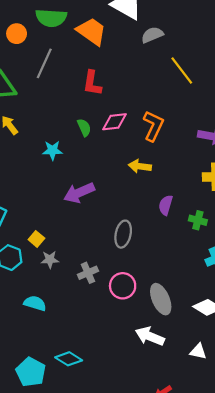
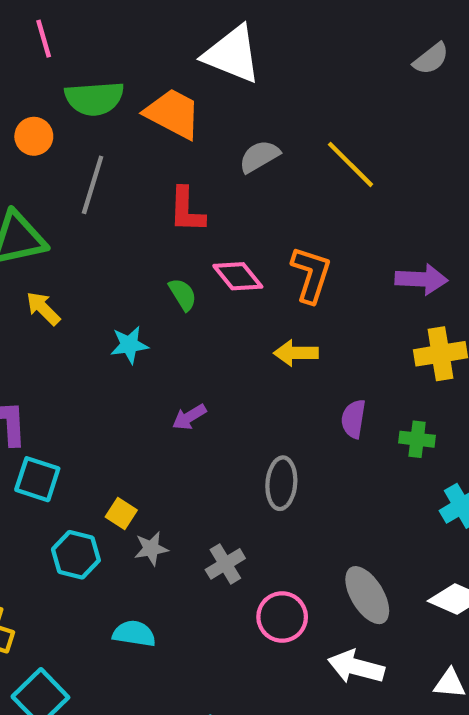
gray semicircle: (152, 35) -> (259, 156), moved
pink diamond: (115, 122) -> (238, 276), turned 65
purple arrow: (79, 193) -> (189, 417), size x0.6
pink circle: (123, 286) -> (282, 617), moved

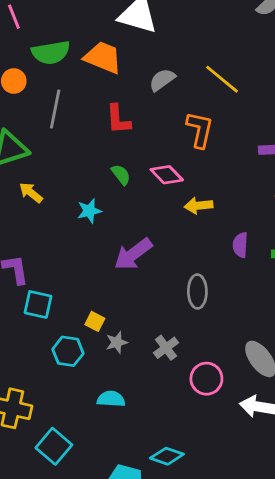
orange L-shape: (311, 274) -> (200, 130), moved
pink diamond: (238, 276) -> (167, 175), moved
purple arrow: (189, 417) -> (133, 254), size x1.8

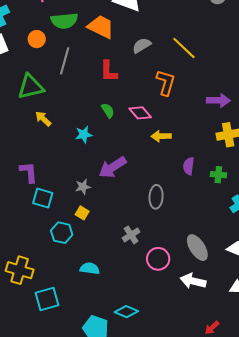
gray star: (117, 342) -> (83, 187), moved
cyan square: (54, 446) -> (47, 299), turned 30

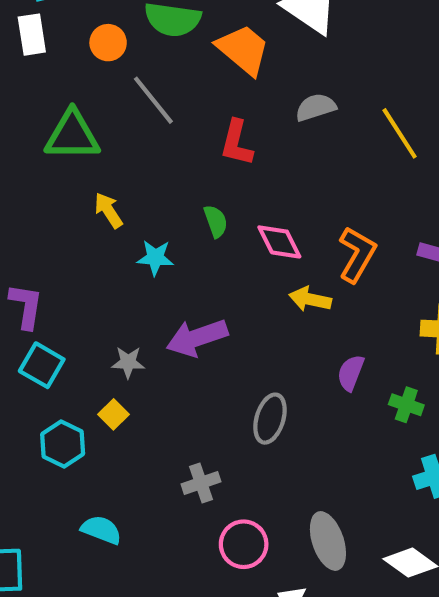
gray line: (65, 61) -> (153, 100), turned -68
orange L-shape: (166, 83) -> (357, 254), moved
yellow arrow: (43, 119) -> (108, 210), moved

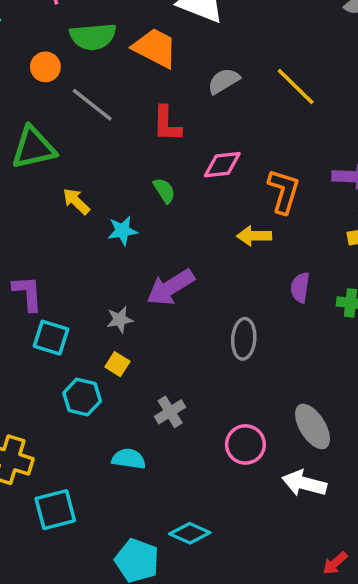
pink diamond: (279, 242) -> (222, 165), moved, turned -57
gray cross: (201, 483) -> (170, 412), moved

